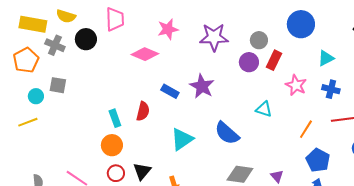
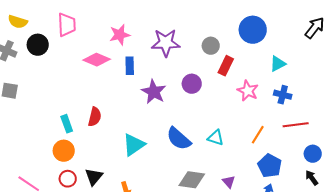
purple circle: (249, 62) -> (192, 84), moved
blue rectangle: (170, 91) -> (130, 66), moved, turned 60
cyan triangle: (264, 109) -> (216, 138), moved

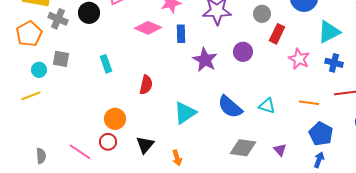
cyan triangle: (278, 64) -> (329, 32), size x1.4
cyan rectangle: (67, 124) -> (106, 64), moved
orange line: (258, 135) -> (309, 103), turned 66
red circle: (68, 179) -> (108, 142), moved

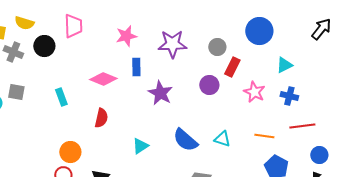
pink diamond: (148, 28) -> (103, 79), moved
cyan triangle: (329, 32) -> (284, 65), size x0.7
purple circle: (243, 52) -> (209, 85), moved
cyan triangle: (185, 113) -> (140, 146), size x0.7

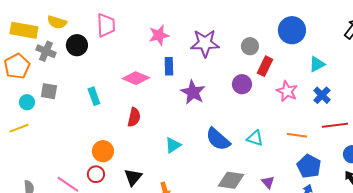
blue cross: (289, 96) -> (322, 95), turned 30

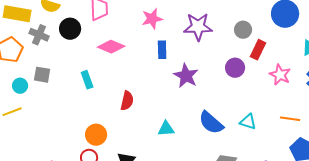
pink diamond: (136, 78) -> (111, 47), moved
cyan triangle: (173, 145) -> (166, 129), turned 30

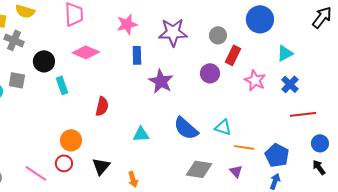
black circle: (70, 29) -> (44, 61), moved
orange line: (290, 119) -> (244, 147), moved

